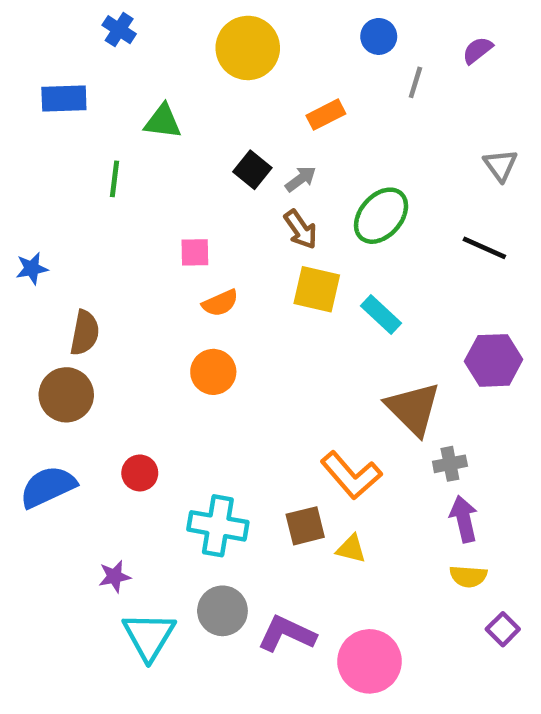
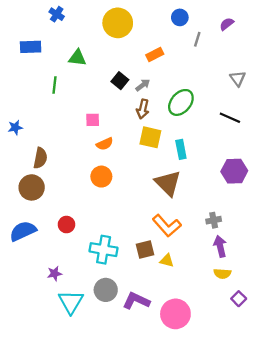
brown arrow: (301, 229) -> (143, 109), turned 48
cyan rectangle: (381, 314) -> (181, 149), turned 36
brown triangle: (413, 409) -> (168, 183), moved

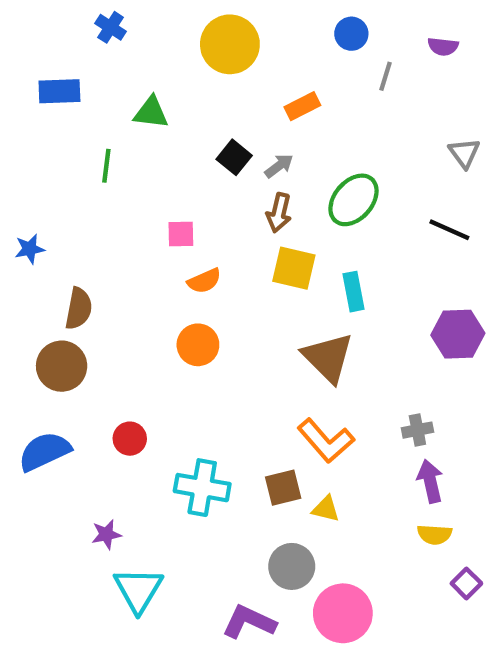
purple semicircle: (227, 24) -> (443, 46), turned -136
gray circle: (106, 290) -> (292, 566), moved
purple L-shape: (136, 301) -> (249, 622), moved

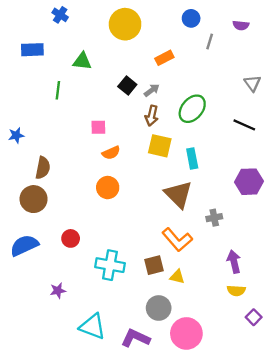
gray cross: (417, 430) -> (214, 218), moved
cyan triangle: (138, 590) -> (93, 327), moved, turned -40

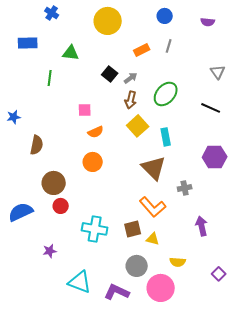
gray line: (210, 42) -> (169, 46), moved
yellow square: (160, 146) -> (138, 126), turned 35
brown circle: (34, 199) -> (54, 183), moved
yellow semicircle: (236, 291) -> (178, 262), moved

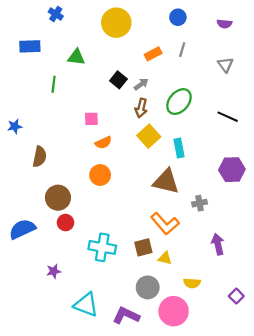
gray triangle: (218, 72) -> (225, 65), moved
brown triangle: (154, 168) -> (166, 181), turned -32

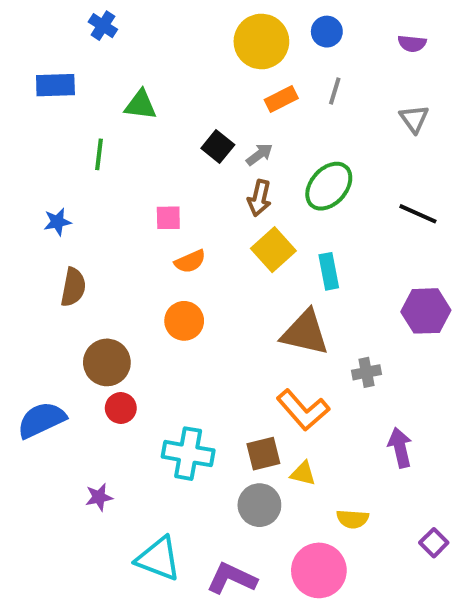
yellow circle: (116, 23) -> (261, 41), moved
blue star: (15, 126) -> (57, 222), moved
gray circle: (148, 287) -> (259, 505), moved

